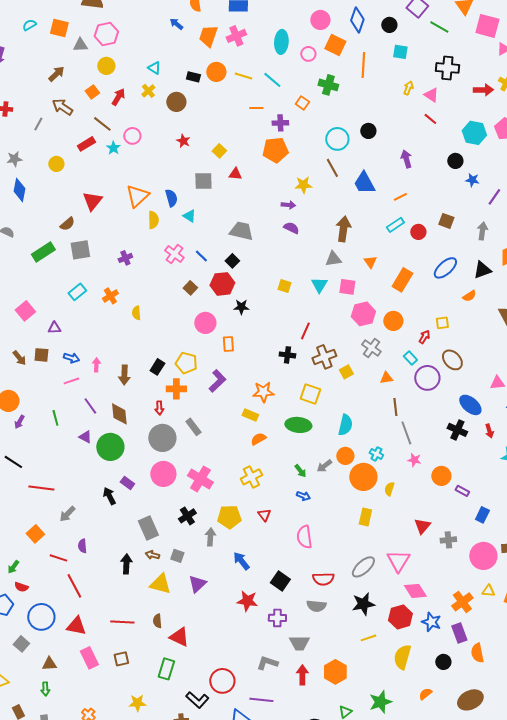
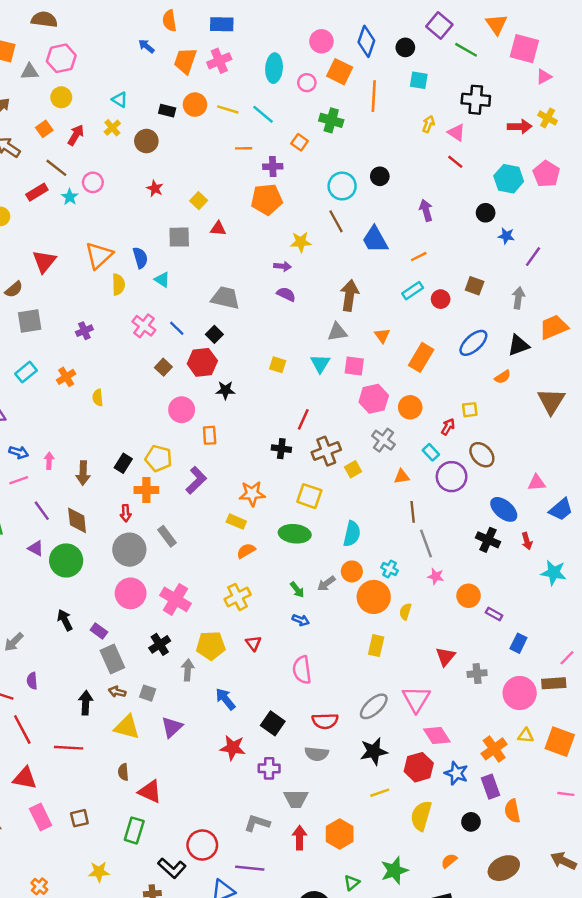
purple rectangle: (127, 483) -> (99, 631), moved
red line: (122, 622) -> (69, 748), moved

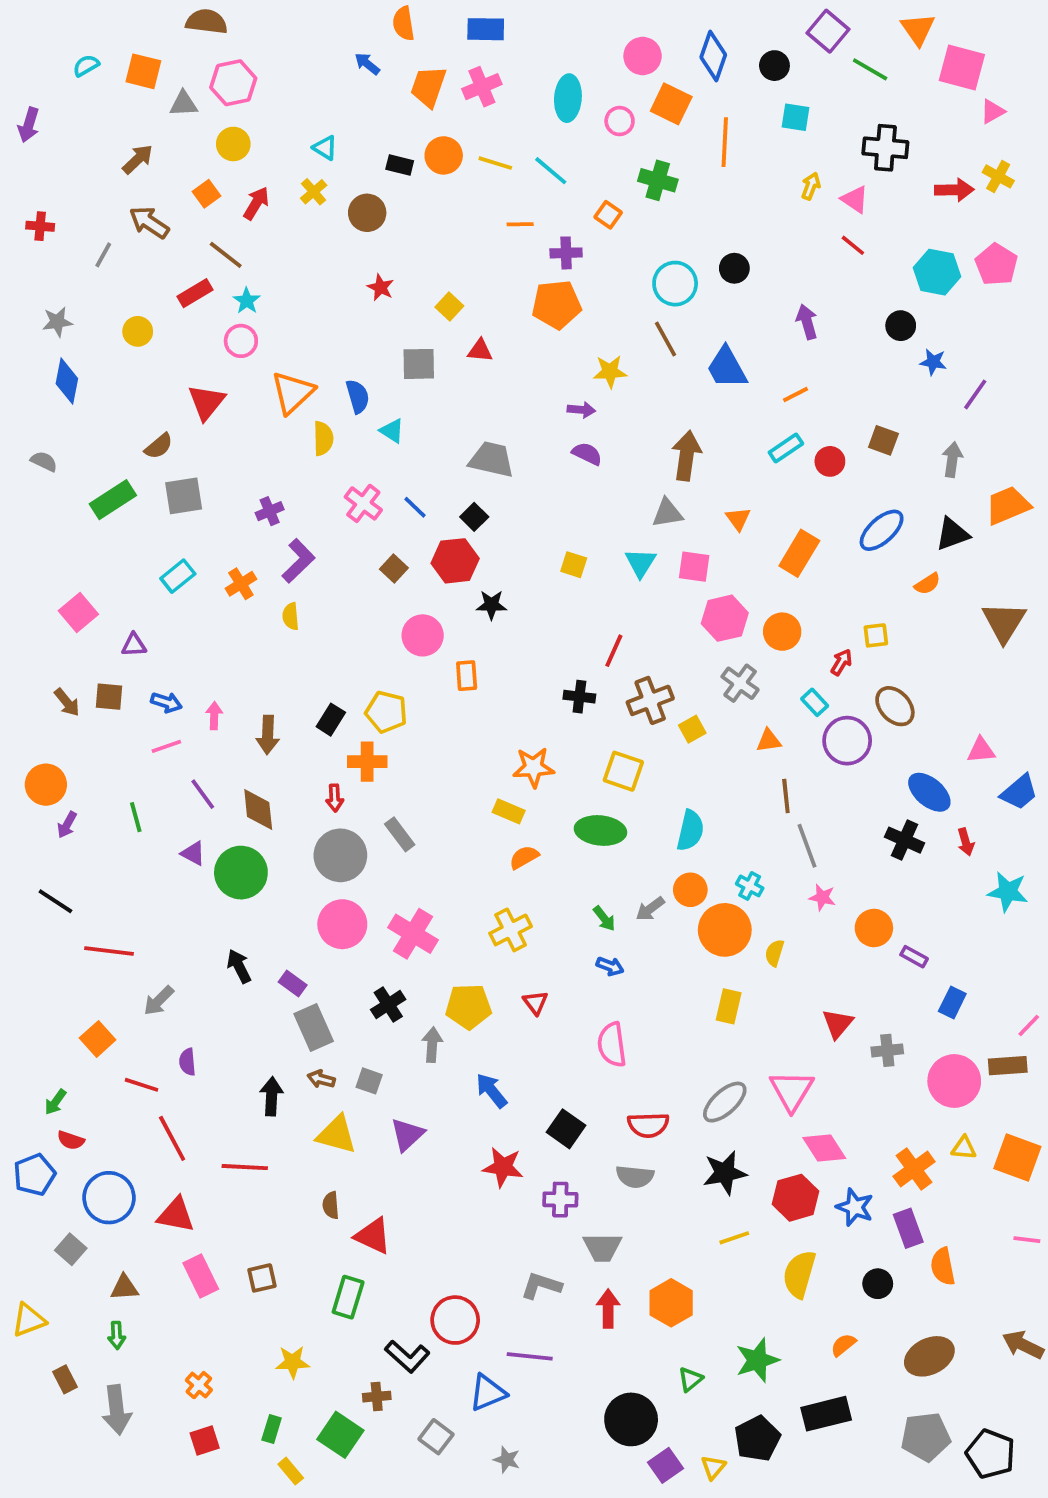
pink circle: (93, 182) -> (241, 341), moved
purple L-shape: (196, 480) -> (298, 561), moved

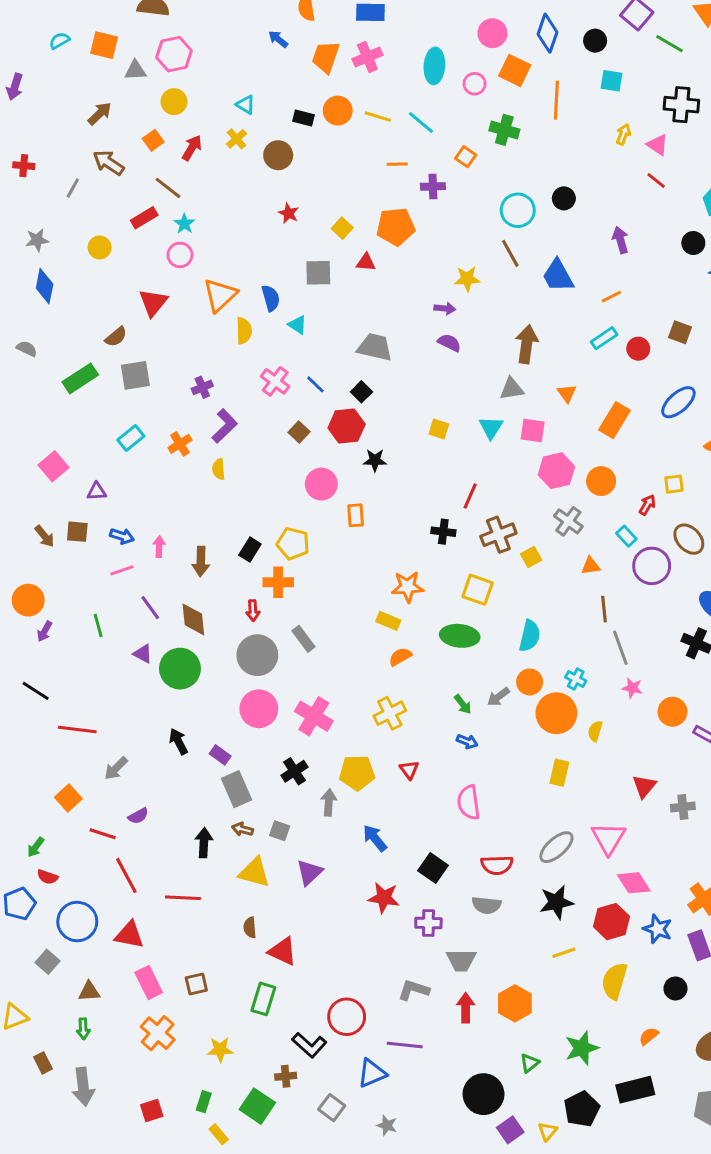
orange pentagon: (556, 305) -> (396, 227), moved
purple semicircle: (187, 1062) -> (138, 816), turned -114
orange cross: (199, 1385) -> (158, 1033), moved, size x1.6

